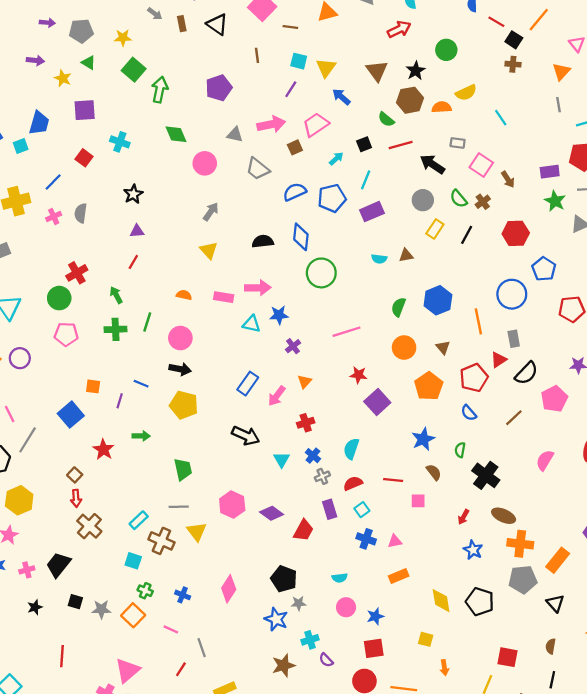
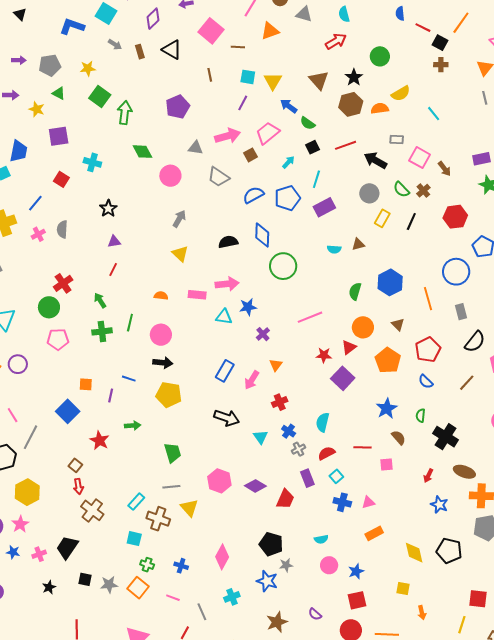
green semicircle: (386, 119) -> (308, 123), moved
red triangle: (499, 360) -> (349, 347), moved
cyan cross: (310, 640) -> (232, 597), moved

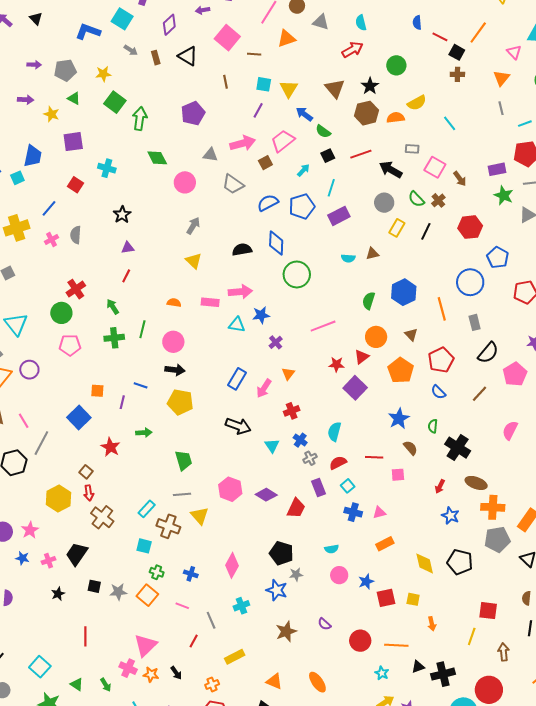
yellow hexagon: (27, 492) -> (58, 498), moved
red square: (357, 600) -> (386, 598), moved

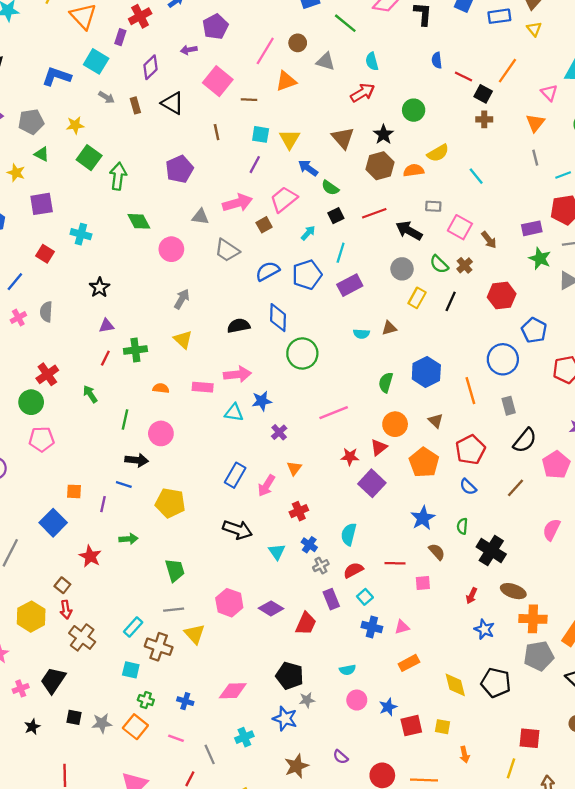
green cross: (114, 338) -> (135, 350), moved
black arrow: (175, 370) -> (137, 460), moved
pink diamond: (232, 565) -> (233, 691), turned 60

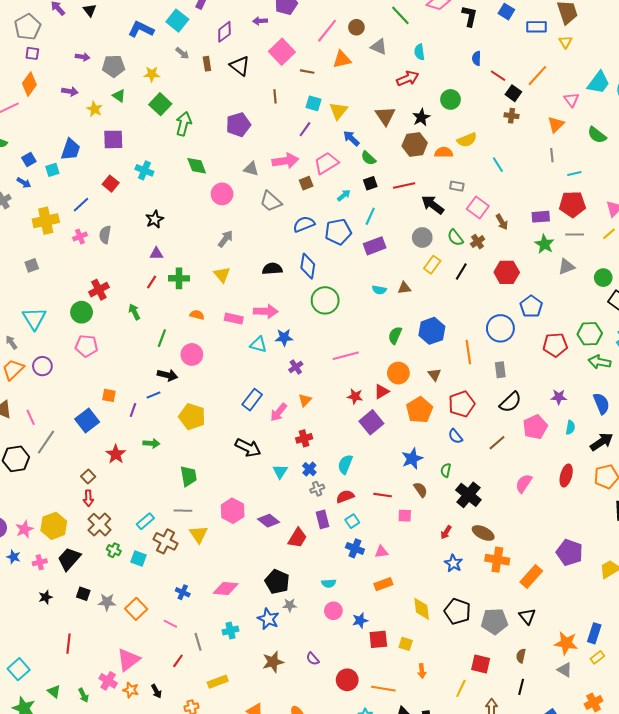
blue line: (124, 484) -> (154, 395), turned -48
yellow hexagon: (31, 617) -> (54, 526), moved
gray pentagon: (539, 656) -> (494, 621), moved
green cross: (146, 700) -> (114, 550), moved

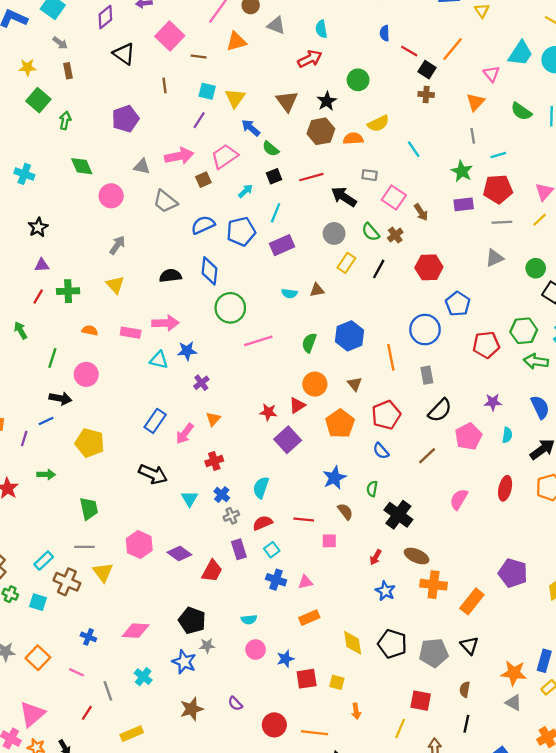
brown rectangle: (207, 64) -> (68, 71), moved
green arrow: (184, 124) -> (65, 120), size x0.7
green star: (544, 244) -> (462, 171), moved
pink line: (346, 356) -> (258, 341), moved
cyan cross: (231, 631) -> (143, 677), turned -35

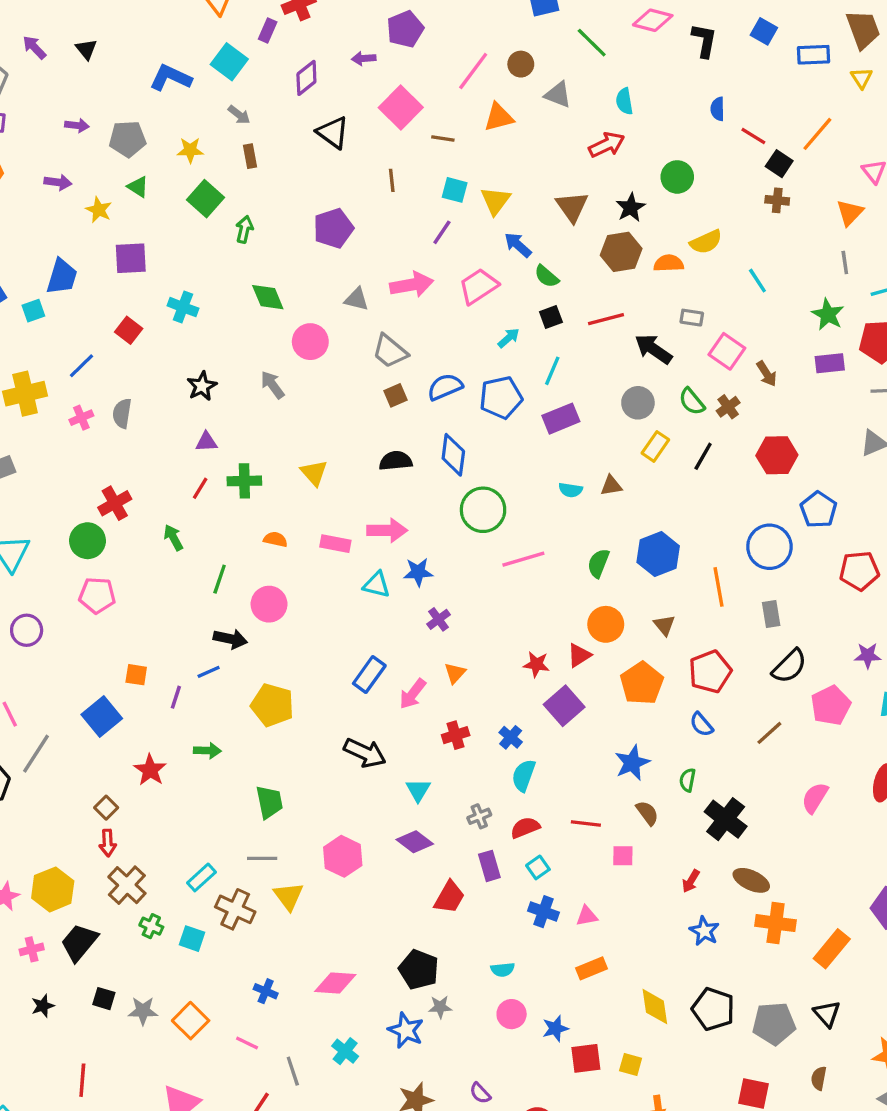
brown square: (203, 180) -> (396, 395), moved
gray arrow: (117, 245) -> (272, 385), moved, turned -72
blue cross: (222, 495) -> (511, 737), moved
purple diamond: (179, 554) -> (415, 842), moved

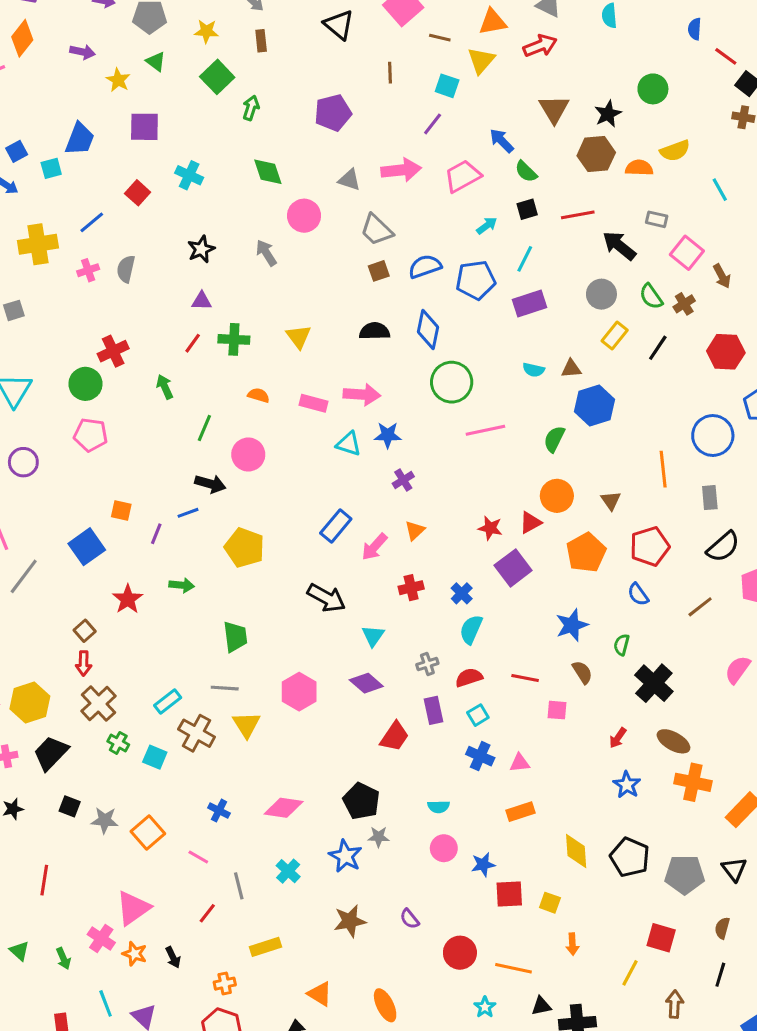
red arrow: (607, 145) -> (540, 46), moved
yellow triangle: (495, 201) -> (481, 61), moved
blue hexagon: (658, 554) -> (595, 405), moved

